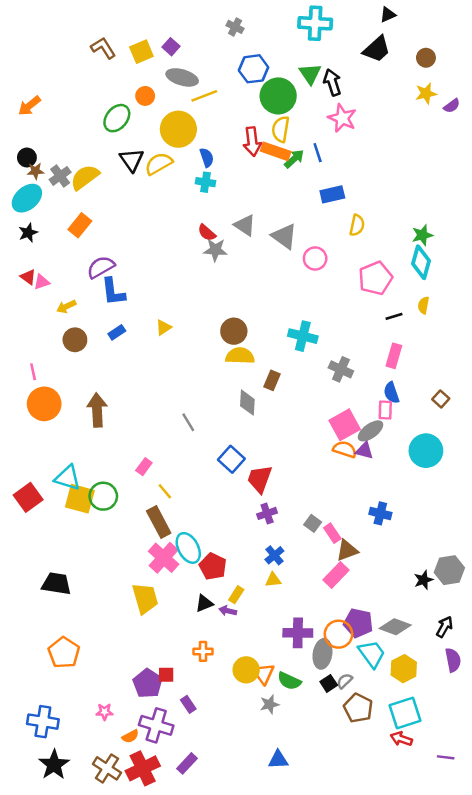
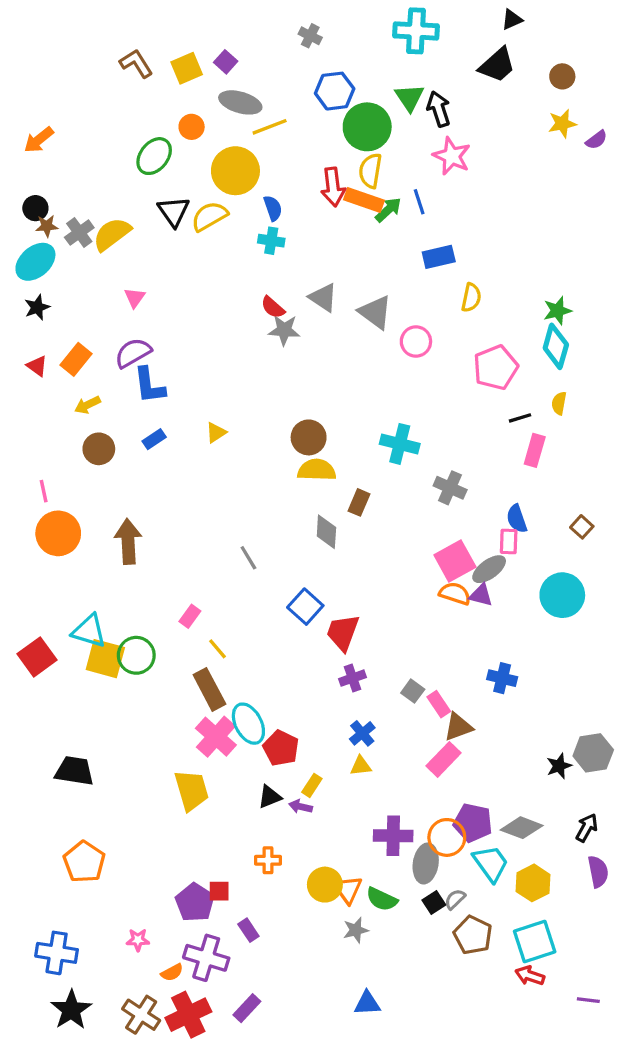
orange rectangle: (80, 225) -> (76, 359), moved
pink triangle: (42, 282) -> (135, 298), moved, turned -35
pink rectangle: (394, 356) -> (535, 450), moved

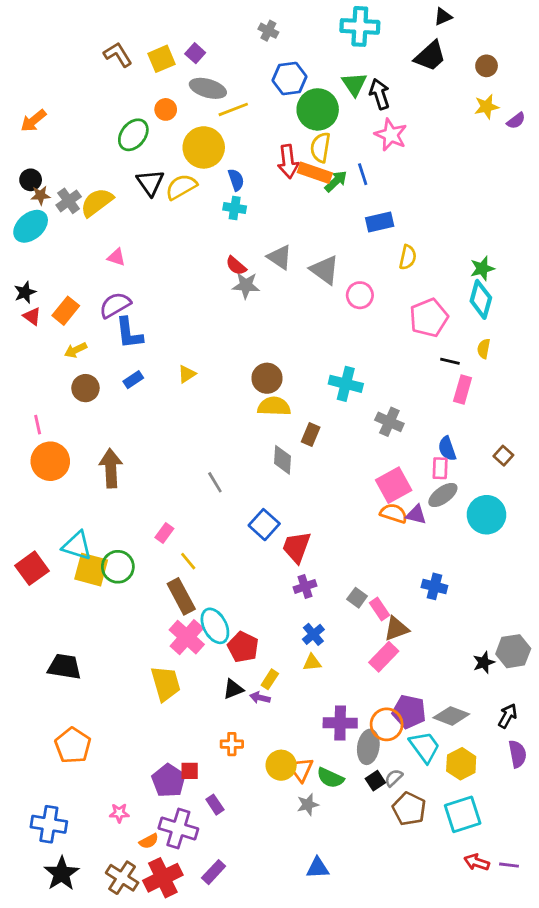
pink triangle: (135, 298) -> (116, 257), turned -48
black star: (37, 307) -> (25, 292), moved
black line: (520, 418) -> (450, 361), turned 30
gray ellipse: (489, 569) -> (443, 495), moved
red arrow: (530, 976) -> (477, 862), moved

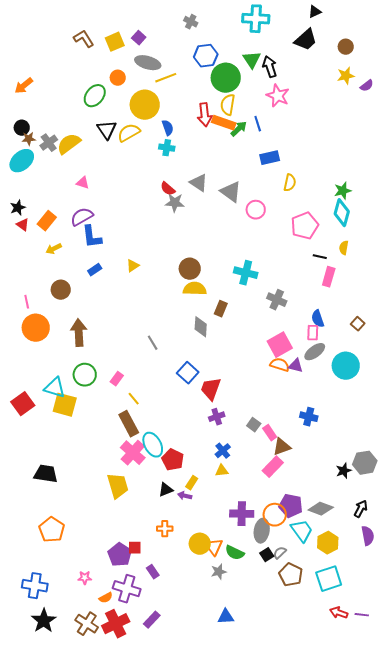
brown circle: (85, 388) -> (61, 290), moved
green circle: (118, 567) -> (85, 375), moved

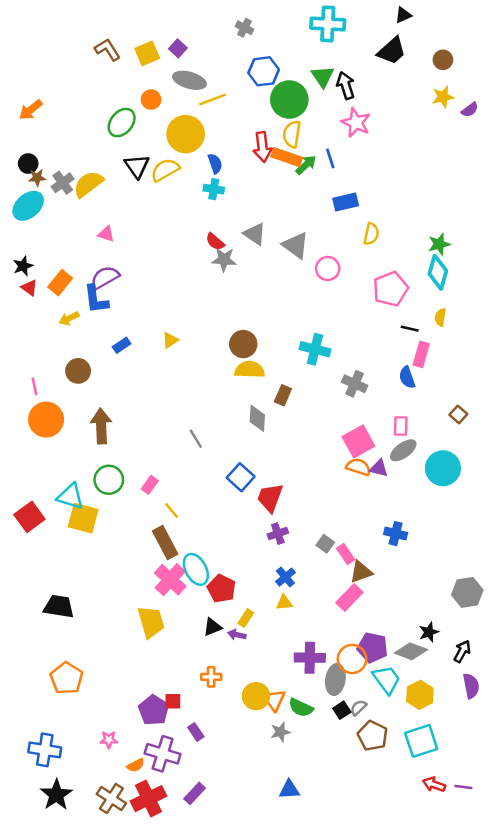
blue L-shape: (92, 237) -> (96, 299), moved
blue semicircle: (318, 319) -> (407, 377), moved
black star: (344, 471) -> (429, 632), moved

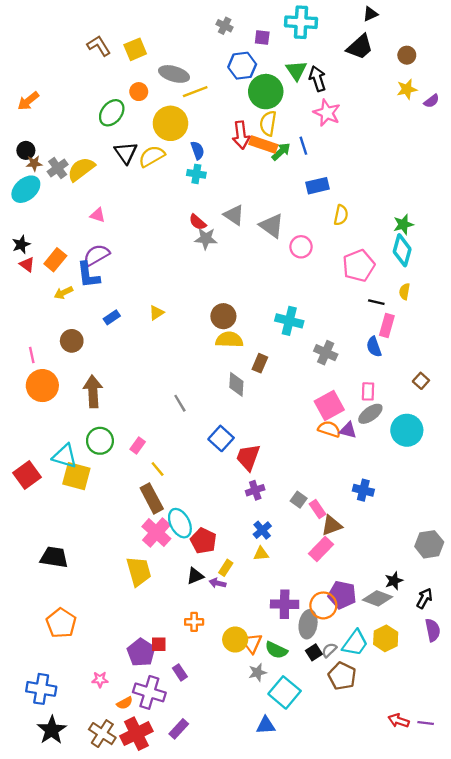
purple square: (178, 48) -> (262, 38), moved, turned -35
cyan trapezoid: (387, 679) -> (355, 643), moved, turned 72
cyan square: (421, 741) -> (285, 692), moved, turned -32

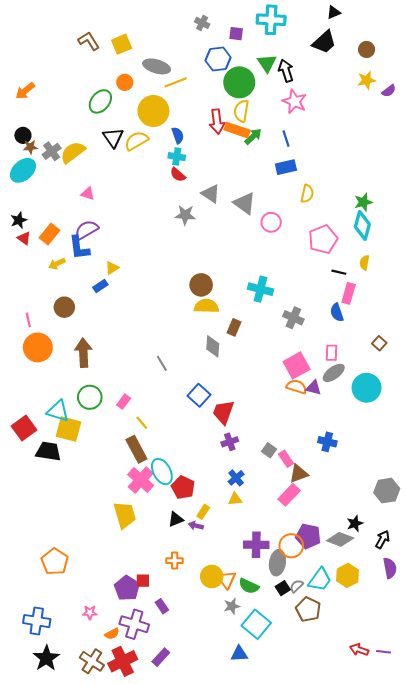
blue line: (303, 146) -> (286, 139), moved
red semicircle: (198, 222) -> (178, 175), moved
yellow triangle: (156, 313) -> (112, 268), moved
black trapezoid: (54, 557) -> (48, 451), moved

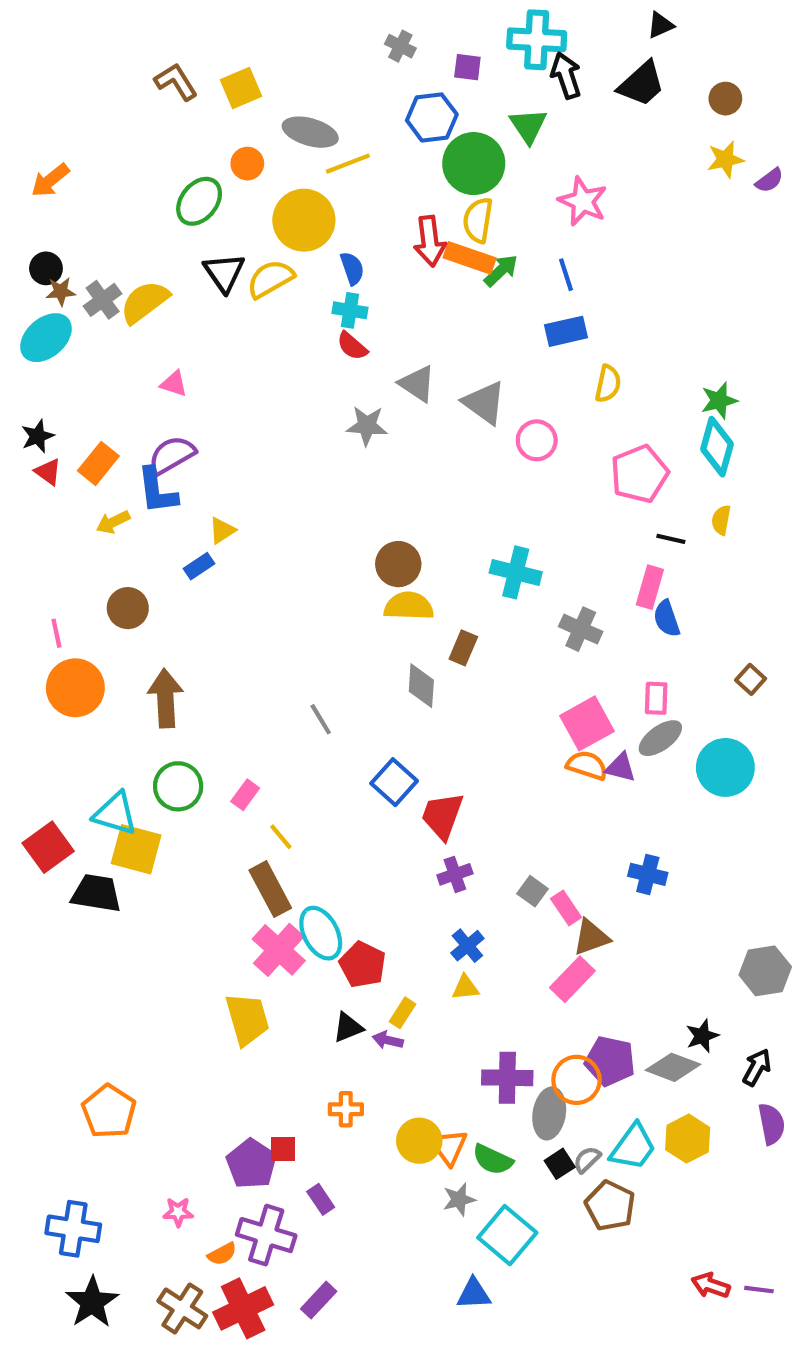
black arrow: (286, 71) -> (566, 75), moved
pink rectangle: (349, 293) -> (650, 587), moved

